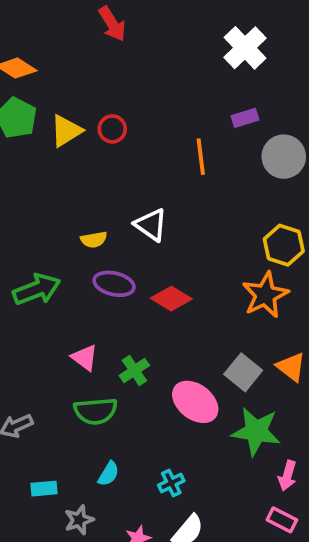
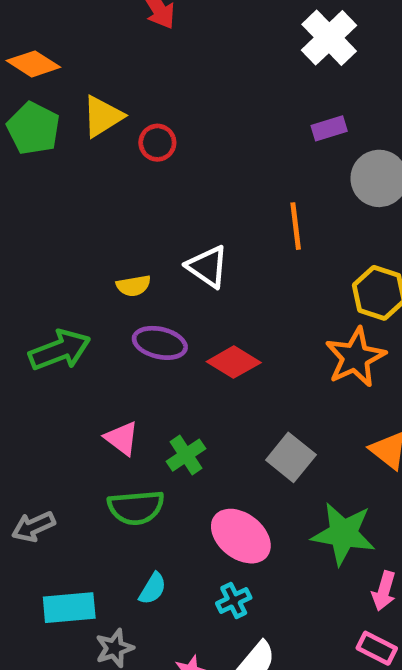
yellow triangle: (66, 131) -> (103, 116), moved
orange line: (201, 157) -> (296, 226), moved
gray square: (243, 372) -> (291, 457), moved
pink ellipse: (195, 402) -> (241, 536), moved
cyan rectangle: (44, 489) -> (69, 608), size x1.5

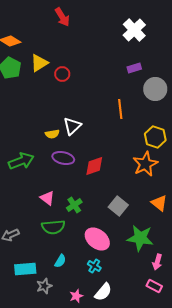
white triangle: (207, 267) -> (72, 126), moved, turned 42
red diamond: (234, 362) -> (94, 166), turned -50
cyan cross: (234, 600) -> (94, 266), turned -32

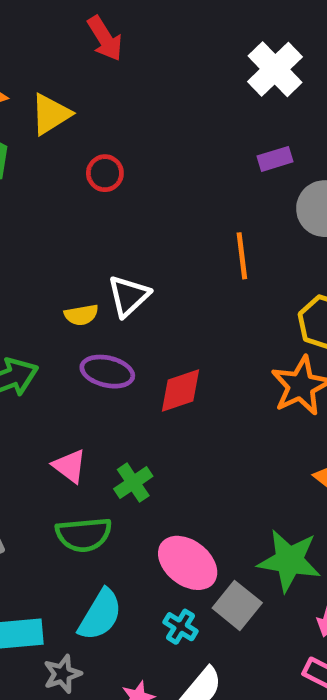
yellow triangle: (39, 63) -> (51, 114), moved
gray square: (118, 206) -> (237, 605), moved
cyan semicircle: (60, 261) -> (100, 615), size x1.6

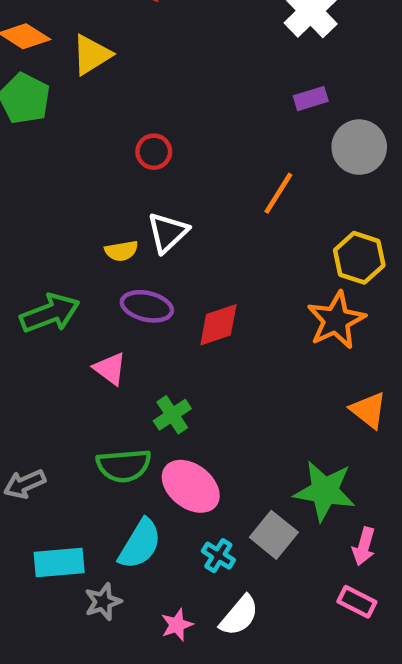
red circle: (105, 173) -> (154, 152), moved
orange line: (242, 256) -> (278, 193), turned 39
pink triangle: (69, 466) -> (110, 369), moved
pink ellipse: (188, 563) -> (191, 486), moved

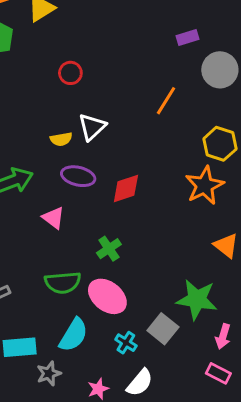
red circle: (154, 152) -> (70, 73), moved
green cross: (172, 415) -> (109, 249), moved

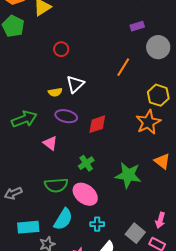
green star: (197, 299) -> (128, 175), moved
gray square: (163, 329) -> (135, 233), moved
cyan cross: (126, 343) -> (97, 224), turned -32

